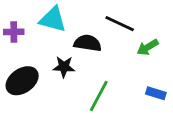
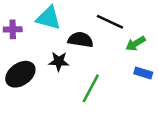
blue rectangle: (156, 93) -> (143, 73), moved

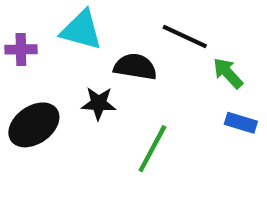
green arrow: (136, 44) -> (228, 73), turned 78

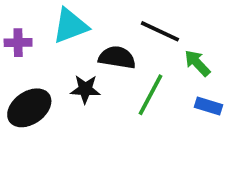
cyan triangle: (81, 30) -> (70, 26), turned -36
green line: (152, 149) -> (151, 95), moved

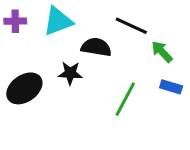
purple cross: (18, 43) -> (15, 21), moved
green line: (151, 95) -> (125, 99), moved

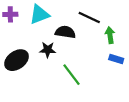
green arrow: (162, 52) -> (110, 35), turned 35
green line: (125, 99) -> (72, 75), moved, turned -65

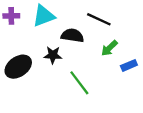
green arrow: (110, 35) -> (109, 48), moved, turned -126
blue rectangle: (116, 59) -> (129, 65), turned -40

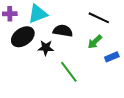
black line: (99, 19) -> (99, 18), moved
black ellipse: (18, 67) -> (23, 37), moved

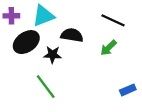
blue rectangle: (112, 57) -> (128, 90), moved
green line: (69, 72) -> (46, 87), moved

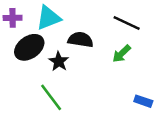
black star: (53, 55) -> (59, 61), turned 30
blue rectangle: (128, 90) -> (143, 101), turned 42

